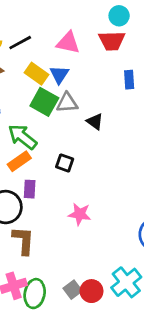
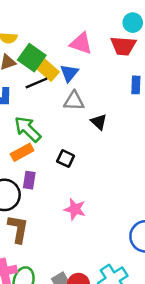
black line: (20, 43) -> (36, 83), moved
green square: (44, 102) -> (32, 58), moved

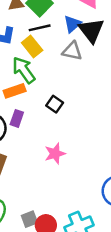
yellow rectangle: (47, 70) -> (32, 46), moved
black triangle: (99, 122) -> (91, 30), moved, size x1.6
pink star: (75, 209) -> (55, 154), turned 30

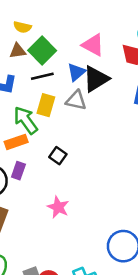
black triangle: (91, 30) -> (96, 79), turned 36
yellow rectangle: (32, 46) -> (46, 105), moved, turned 55
pink star: (55, 154) -> (58, 207), turned -30

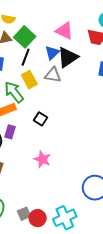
black line: (42, 76) -> (26, 57), turned -54
yellow rectangle: (46, 105) -> (29, 80), turned -42

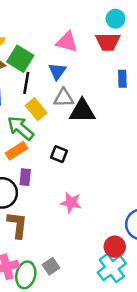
black triangle: (68, 57) -> (82, 111), moved, turned 45
gray square: (24, 214) -> (51, 266), moved
red circle: (38, 218) -> (115, 247), moved

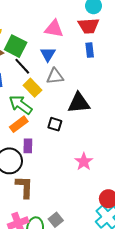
blue rectangle: (122, 79) -> (90, 50), moved
black line: (26, 83) -> (22, 66), turned -48
black triangle: (82, 111) -> (79, 103), moved
pink star: (71, 202) -> (84, 162), moved, turned 30

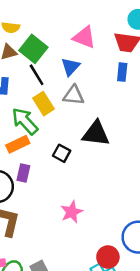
pink star: (84, 162) -> (72, 212), moved

